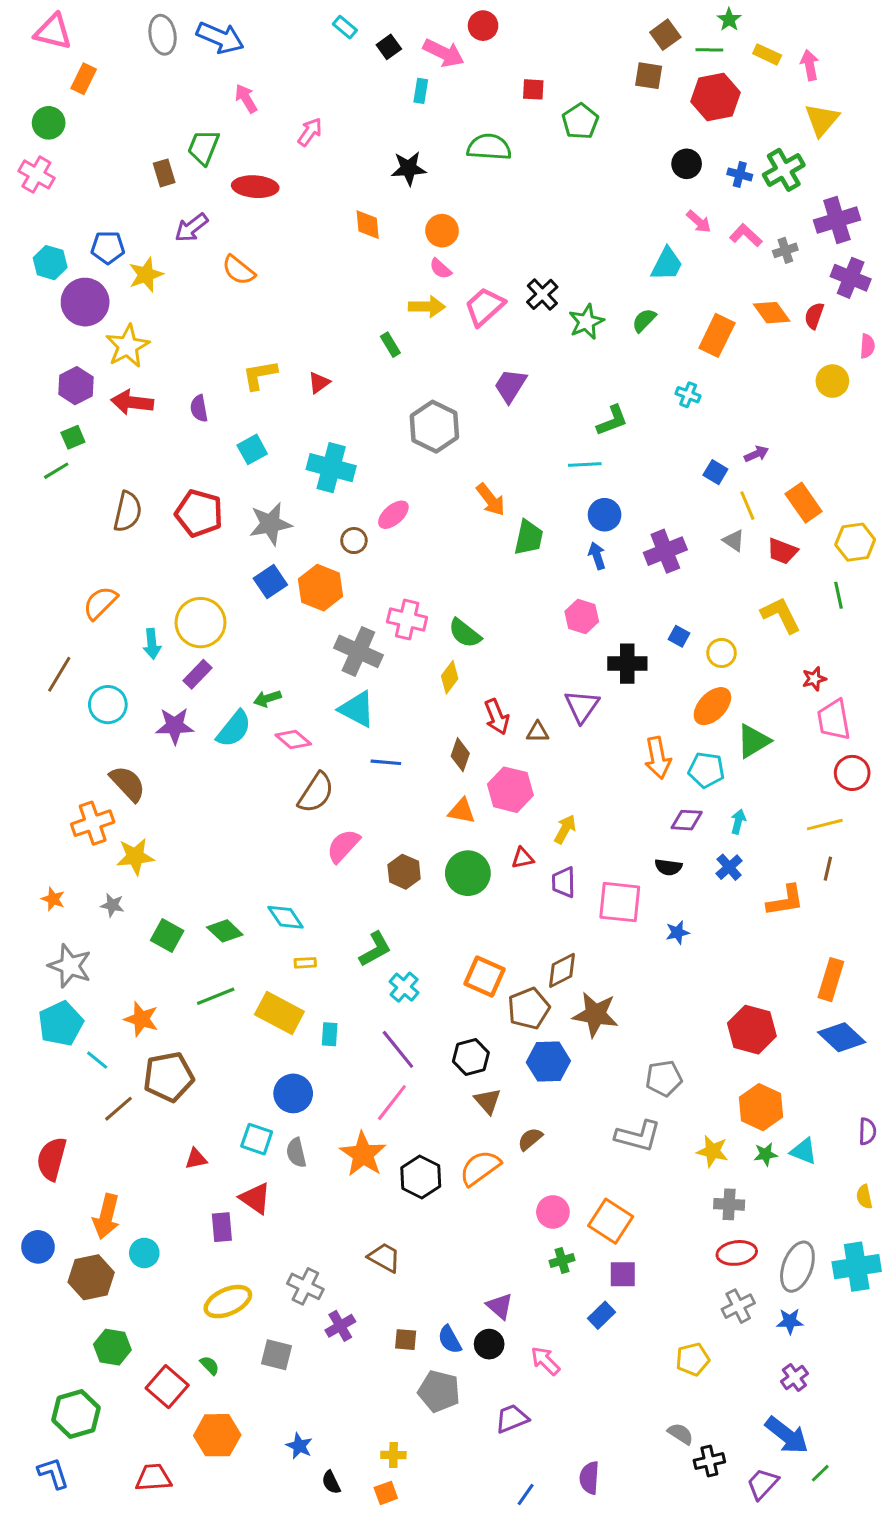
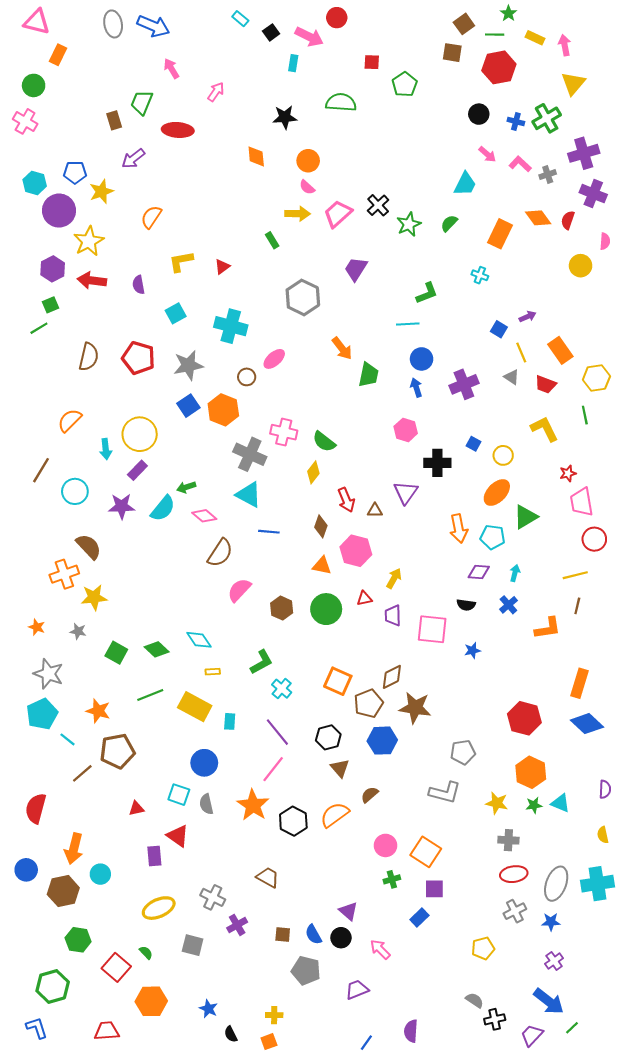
orange semicircle: (238, 270) -> (151, 217), moved, turned 85

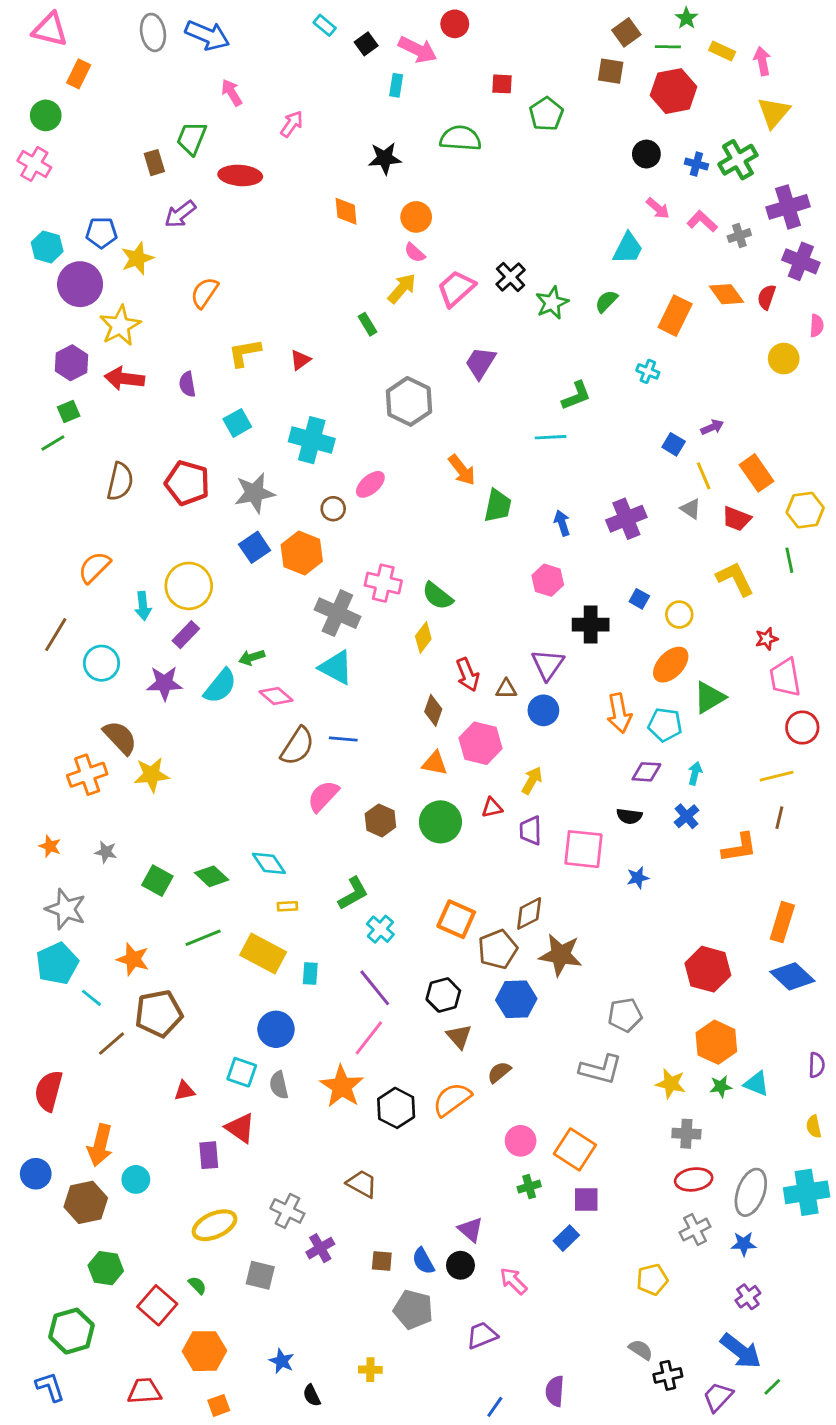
yellow arrow: (298, 214) -> (402, 288), turned -50
blue circle: (422, 359) -> (543, 710), moved
blue line: (269, 532) -> (343, 739), moved
yellow star: (94, 597) -> (152, 775), moved
orange square: (269, 1042) -> (219, 1405), moved

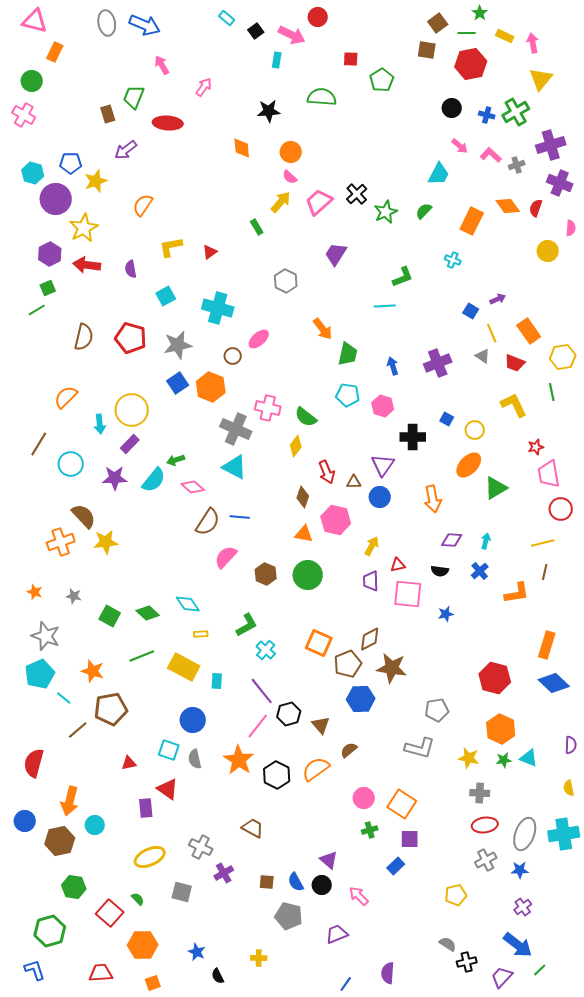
gray hexagon: (409, 401) -> (286, 281), size x0.7
cyan pentagon: (665, 725) -> (348, 395), moved
red triangle: (492, 808) -> (398, 565), moved
black hexagon: (443, 995) -> (289, 714), moved

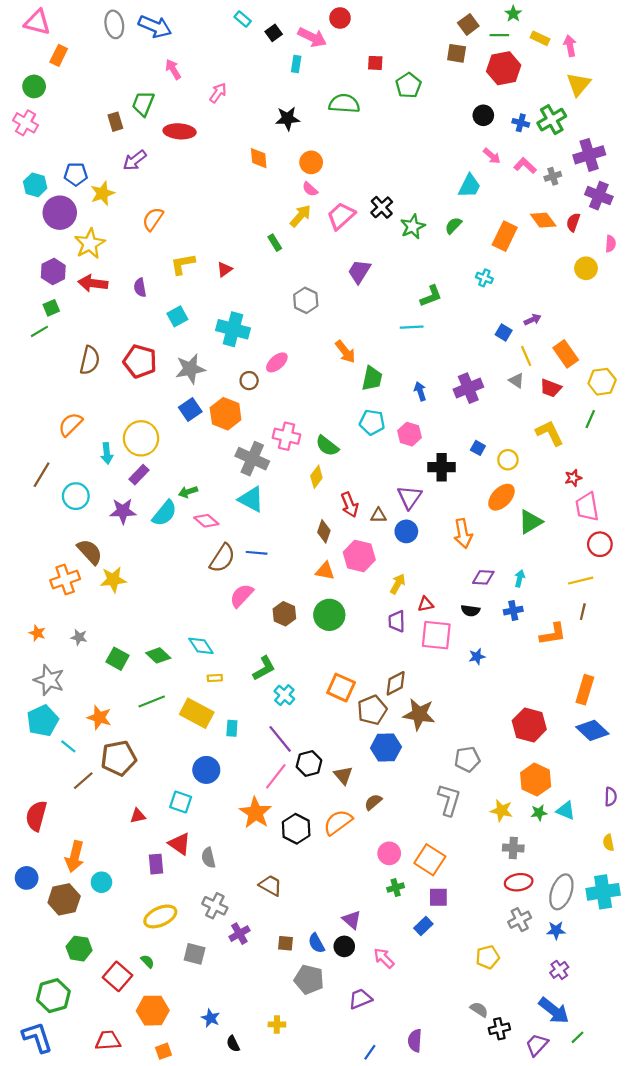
green line: (552, 392) -> (590, 419), turned 36
blue cross: (480, 571) -> (513, 611), turned 30
gray L-shape: (420, 748) -> (449, 800), turned -88
gray semicircle: (195, 759) -> (208, 858), moved
blue L-shape: (35, 970) -> (37, 1037), size x1.4

